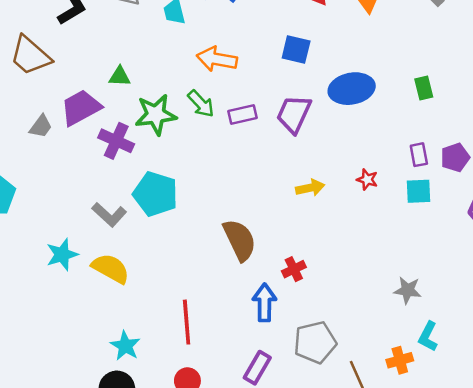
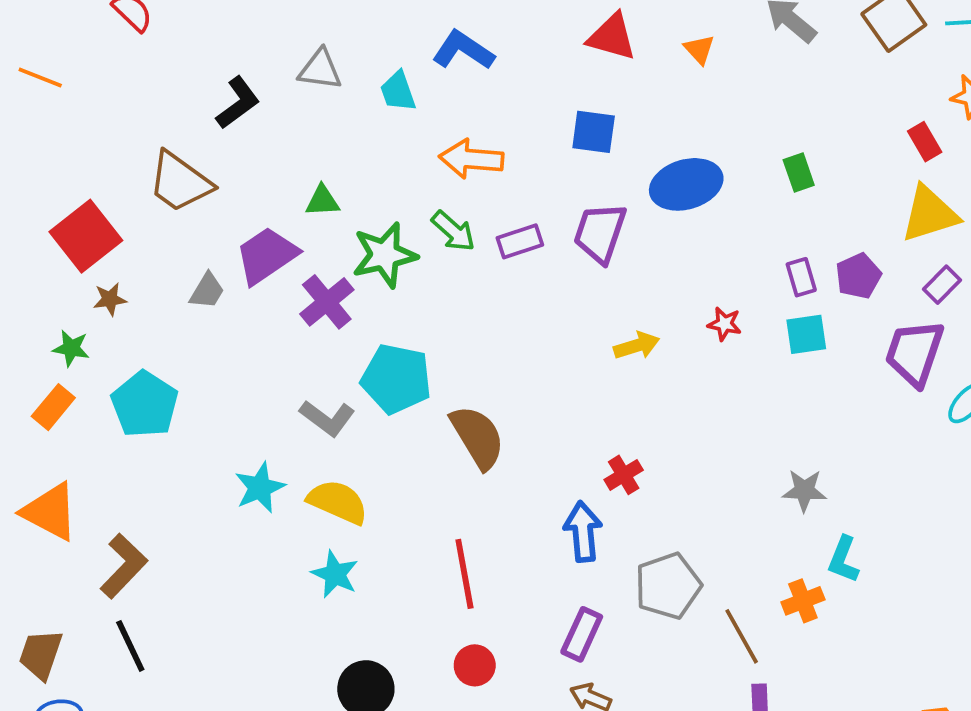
purple cross: (116, 141) -> (327, 302), turned 32
brown semicircle: (240, 240) -> (477, 437), moved
cyan star: (125, 346) -> (335, 574), moved

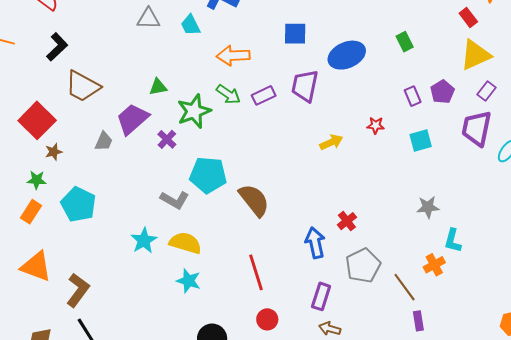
black L-shape: (238, 103) -> (57, 47), moved
purple cross: (327, 302) -> (167, 139), size x0.7
cyan square: (806, 334) -> (421, 141), moved
red cross: (624, 475) -> (347, 221), moved

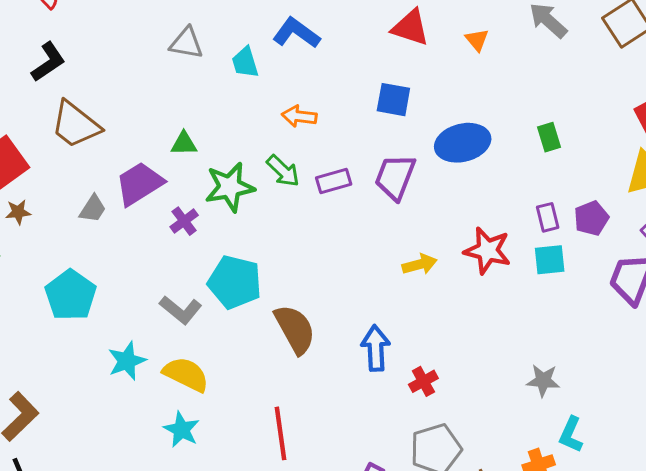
orange arrow: (233, 56) -> (299, 116), size x0.7
red star: (376, 125) -> (487, 251), size x1.8
cyan square: (421, 141) -> (550, 260), moved
cyan pentagon: (79, 204) -> (71, 295), moved
blue arrow: (315, 243) -> (376, 348), moved

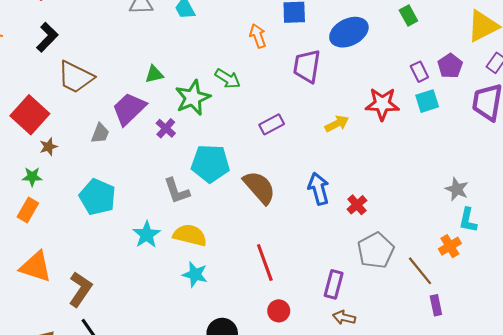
orange arrow: (299, 116) -> (258, 36), moved, turned 75
purple rectangle: (334, 181) -> (272, 124), moved
gray L-shape: (181, 310) -> (177, 191), turned 44
gray star: (543, 381) -> (457, 189), moved, turned 30

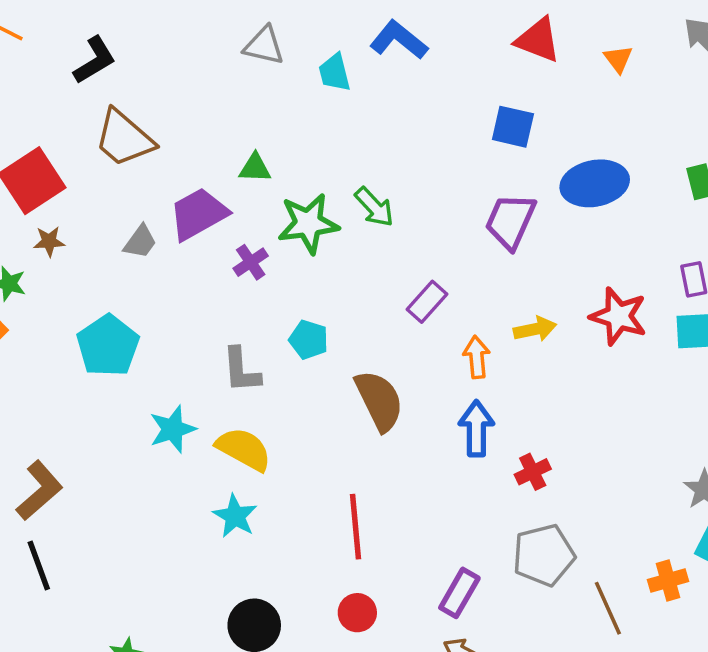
orange arrow: (258, 36) -> (477, 357), moved
purple rectangle: (272, 124) -> (427, 302), turned -35
cyan pentagon: (210, 163) -> (309, 340), size x0.6

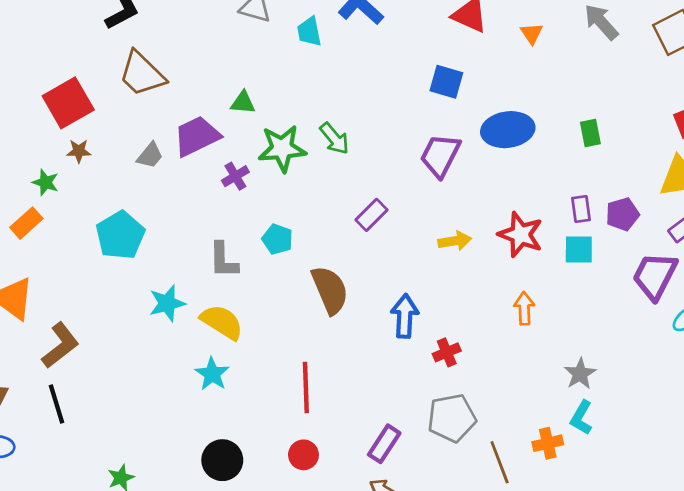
orange arrow: (477, 357) -> (524, 308), moved

